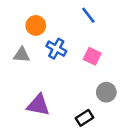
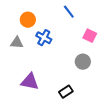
pink square: (92, 56) -> (90, 36), moved
gray circle: (106, 92) -> (83, 62), moved

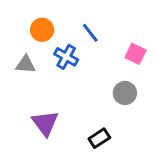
blue line: (69, 12) -> (90, 33), moved
purple triangle: (30, 82) -> (45, 123), turned 42

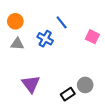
orange circle: (42, 30) -> (15, 21), moved
gray circle: (125, 93) -> (85, 85), moved

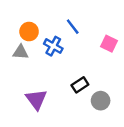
orange circle: (15, 21) -> (29, 32), moved
black rectangle: (68, 94) -> (80, 85), moved

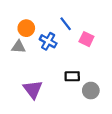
pink square: (109, 44) -> (86, 39), moved
black rectangle: (80, 85) -> (72, 76), turned 32

